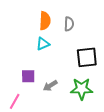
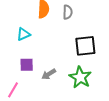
cyan triangle: (43, 44) -> (23, 34), moved
green star: (82, 89) -> (80, 77), turned 30

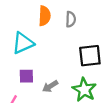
cyan triangle: (23, 34) -> (23, 43), size x1.5

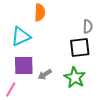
gray semicircle: (71, 19) -> (88, 26), moved
purple square: (26, 76) -> (24, 65), size x1.5

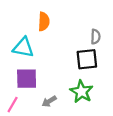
cyan triangle: (21, 36) -> (23, 47), turned 35
gray arrow: (45, 74) -> (49, 101), moved

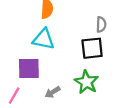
cyan triangle: (23, 47) -> (44, 39), moved

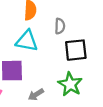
gray semicircle: (101, 24) -> (60, 26), moved

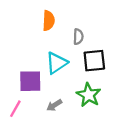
cyan triangle: (27, 41) -> (57, 63), moved, turned -45

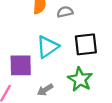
gray semicircle: (78, 37) -> (65, 12), moved, turned -105

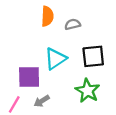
gray arrow: (45, 90) -> (42, 101), moved

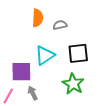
gray arrow: (42, 101) -> (33, 93), turned 96

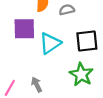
purple square: (21, 72) -> (24, 29), moved

